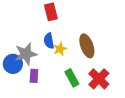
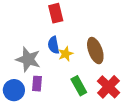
gray star: (26, 54) -> (28, 59), turned 30
blue circle: (13, 64) -> (14, 90), moved

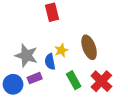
blue semicircle: (54, 45) -> (50, 62), moved
purple rectangle: (37, 84) -> (35, 78), turned 64

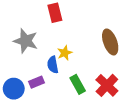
brown ellipse: (89, 47) -> (110, 42), moved
gray star: (26, 55) -> (26, 41), moved

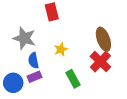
blue semicircle: (53, 65) -> (33, 61), moved
red cross: (107, 85) -> (100, 62), moved

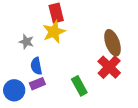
gray star: (24, 38) -> (26, 42), size x0.6
yellow star: (61, 49) -> (54, 32), moved, size x1.5

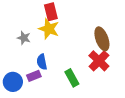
yellow star: (54, 32) -> (49, 29), turned -30
blue semicircle: (36, 66) -> (42, 62), moved

